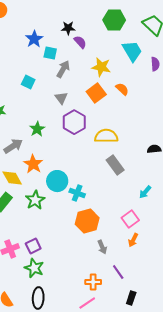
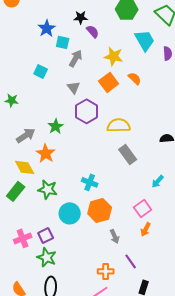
green star: (37, 129) -> (56, 126), moved
cyan circle: (57, 181) -> (70, 213), moved
green star: (35, 200) -> (48, 189), turned -30

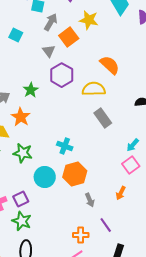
orange semicircle: (135, 78) -> (110, 65), moved, size x1.5
orange square: (109, 82) -> (69, 37), moved
pink square: (143, 208) -> (131, 165), moved

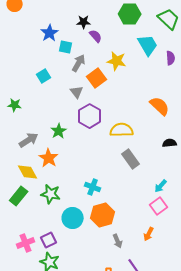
cyan square: (16, 35) -> (44, 76), turned 32
orange semicircle: (110, 65) -> (160, 106), moved

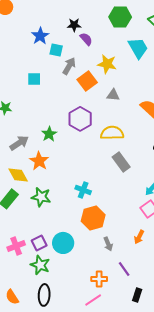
cyan square: (44, 76) -> (34, 79), turned 32
gray triangle: (77, 92) -> (113, 95), moved, turned -48
cyan circle: (73, 218) -> (63, 243), moved

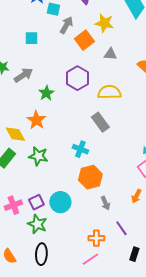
gray arrow: (19, 143) -> (23, 75), moved
gray rectangle: (121, 162) -> (100, 122), moved

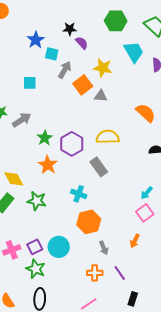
gray triangle: (110, 54) -> (101, 96), moved
purple hexagon: (77, 78) -> (72, 144), moved
orange star: (36, 120) -> (48, 165), moved
orange cross: (96, 238) -> (95, 273), moved

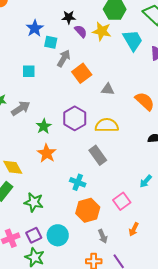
yellow star: (103, 68) -> (102, 31), moved
gray triangle: (101, 96) -> (108, 89), moved
purple hexagon: (72, 144) -> (75, 118), moved
green star: (37, 201) -> (34, 202), moved
pink square: (145, 213) -> (122, 201), moved

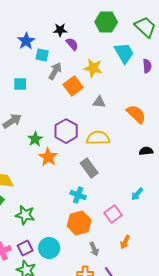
yellow star: (102, 31) -> (93, 68), moved
orange star: (47, 153) -> (48, 157), moved
cyan cross: (78, 182) -> (78, 195), moved

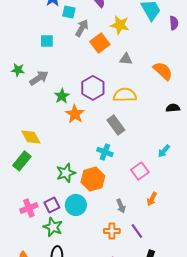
green star: (25, 215) -> (66, 173), moved, turned -30
orange hexagon: (79, 223) -> (93, 179), moved

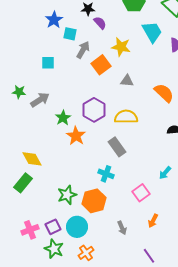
orange cross: (112, 231) -> (86, 253), moved, turned -35
purple line: (137, 231) -> (149, 256), moved

